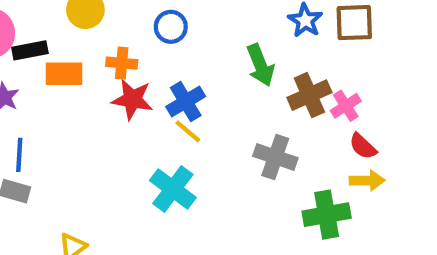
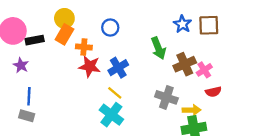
orange rectangle: (64, 74) -> (64, 34), moved, turned -60
yellow line: (188, 131) -> (115, 93), moved
red semicircle: (363, 146) -> (213, 92), turned -56
yellow arrow: (367, 180) -> (192, 110), moved

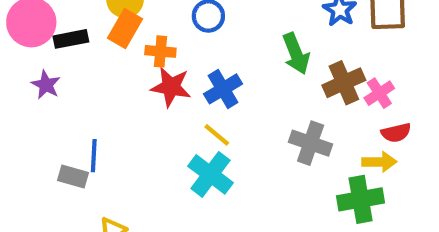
blue line: (29, 96) -> (94, 156), moved
yellow arrow: (192, 110) -> (379, 162), moved
gray rectangle: (27, 116) -> (73, 176), moved

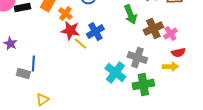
orange cross: (160, 51) -> (65, 14), turned 32
purple star: (46, 85) -> (10, 44), moved
yellow line: (217, 135) -> (80, 44), moved
cyan cross: (210, 174) -> (115, 73), moved
green cross: (361, 199) -> (143, 85), moved

